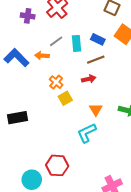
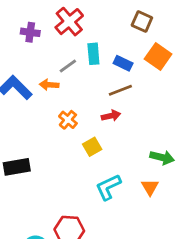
cyan rectangle: (76, 43) -> (93, 54), moved
yellow square: (65, 98) -> (92, 147), moved
orange triangle: (96, 109) -> (150, 187), moved

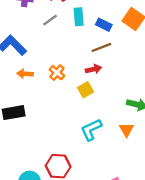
gray line: (68, 66) -> (50, 20), moved
orange arrow: (49, 85) -> (25, 74), moved
yellow square: (92, 147) -> (85, 90), moved

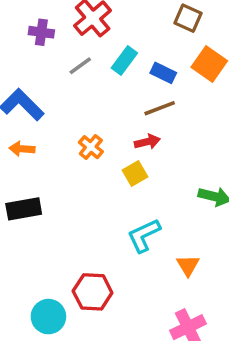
cyan rectangle: (79, 17) -> (124, 60), turned 42
orange arrow: (25, 74) -> (22, 149), moved
orange triangle: (127, 130) -> (188, 265), moved

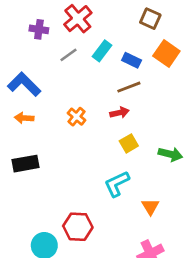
yellow square: (135, 174) -> (129, 143), moved

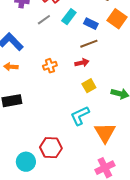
orange cross: (77, 117) -> (50, 66), turned 32
orange triangle: (150, 207) -> (105, 133), size x1.6

